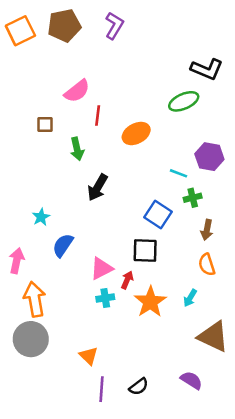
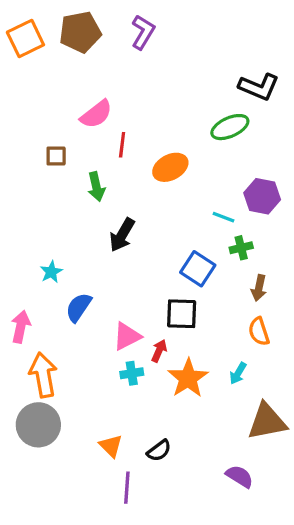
brown triangle: (213, 337) -> (267, 422), turned -36
black semicircle: (139, 387) -> (159, 451), moved

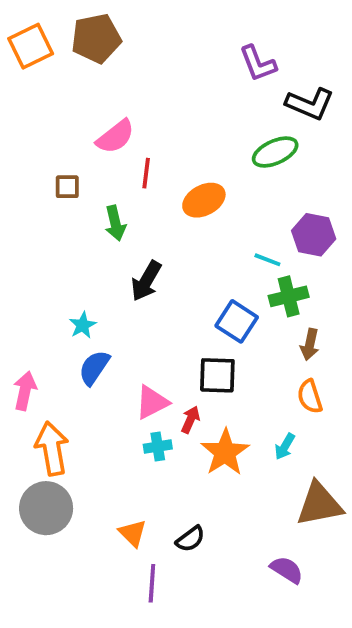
purple L-shape: (143, 32) -> (258, 63), moved, turned 128
green cross: (241, 248) -> (289, 296), size x1.4
cyan star: (51, 272) -> (83, 325), moved

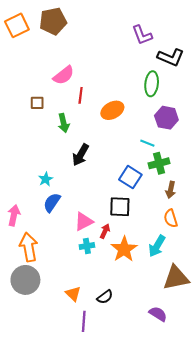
green ellipse: (275, 152) -> (152, 84), turned -60
purple hexagon: (314, 235) -> (166, 118), moved
cyan arrow: (285, 447) -> (157, 246), size x1.5

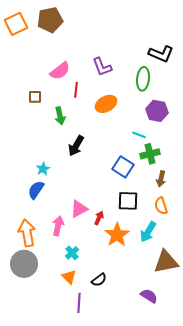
purple L-shape: (142, 35) -> (102, 67), moved
blue semicircle: (52, 203) -> (36, 190), moved
black square: (120, 207) -> (128, 201), moved
pink arrow: (14, 215) -> (58, 226), moved
cyan cross: (87, 246) -> (72, 253), moved, turned -32

